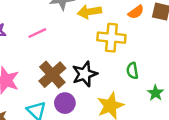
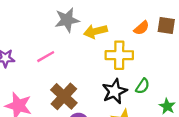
green semicircle: (132, 71) -> (143, 86), turned -133
black star: (85, 74) -> (115, 91), moved

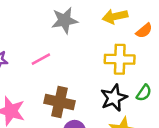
yellow arrow: (95, 31) -> (115, 16), moved
brown cross: (64, 96) -> (60, 102), turned -32

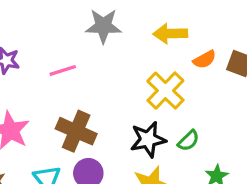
yellow cross: (120, 59) -> (165, 91), turned 32

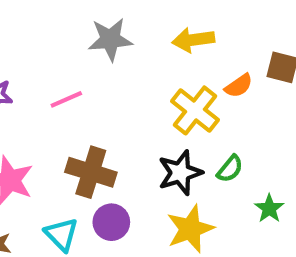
orange semicircle: (205, 59) -> (239, 86), moved

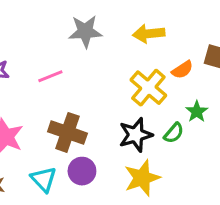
green star: (269, 208) -> (197, 112), moved

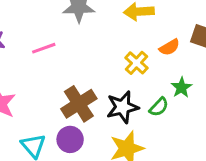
yellow cross: (148, 88) -> (136, 63), size x0.7
brown cross: (67, 132) -> (79, 104), moved, turned 36

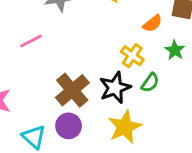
yellow cross: (136, 63) -> (132, 56), moved
green star: (181, 87) -> (175, 50), moved

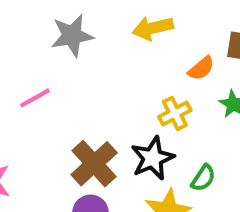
yellow cross: (132, 56) -> (175, 113), turned 30
green semicircle: (150, 83) -> (203, 178), moved

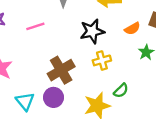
yellow cross: (175, 113) -> (102, 60), moved
black star: (153, 158) -> (92, 31), moved

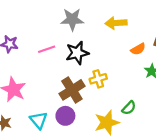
black star: (92, 31) -> (77, 53), moved
yellow cross: (102, 60) -> (98, 79), moved

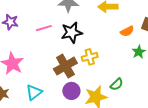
purple circle: (65, 116) -> (71, 91), moved
cyan triangle: (39, 120) -> (34, 92), turned 30

